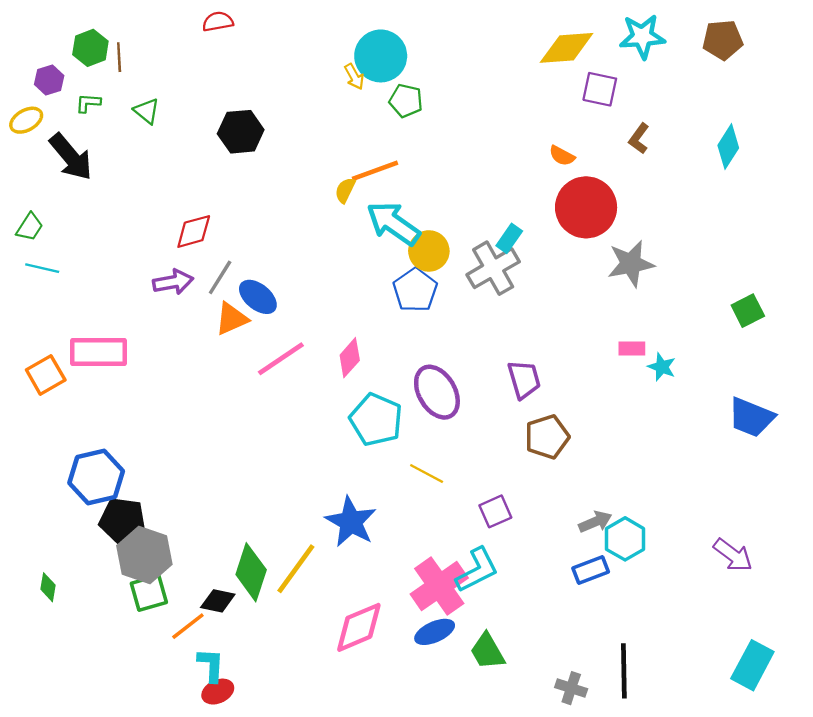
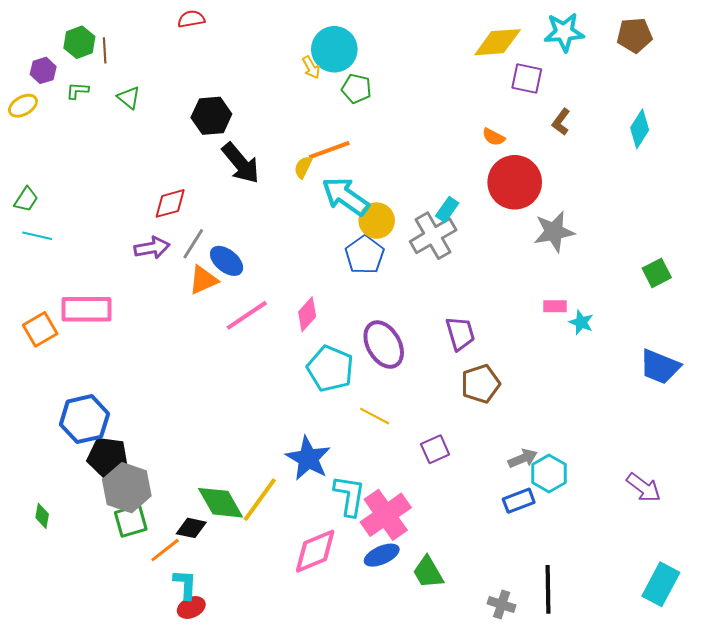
black arrow: (71, 157) -> (241, 163), moved
cyan L-shape: (477, 570) -> (349, 496), moved, turned -54
green diamond: (251, 572) -> (220, 503), turned -48

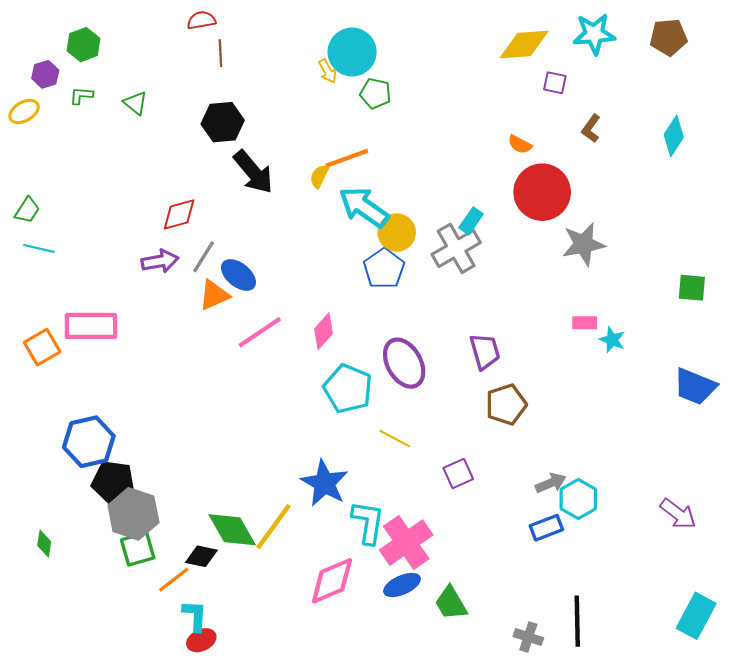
brown line: (105, 50) -> (220, 53), moved
purple square: (527, 79) -> (555, 83), size x0.7
green square: (657, 273) -> (692, 288), turned 32

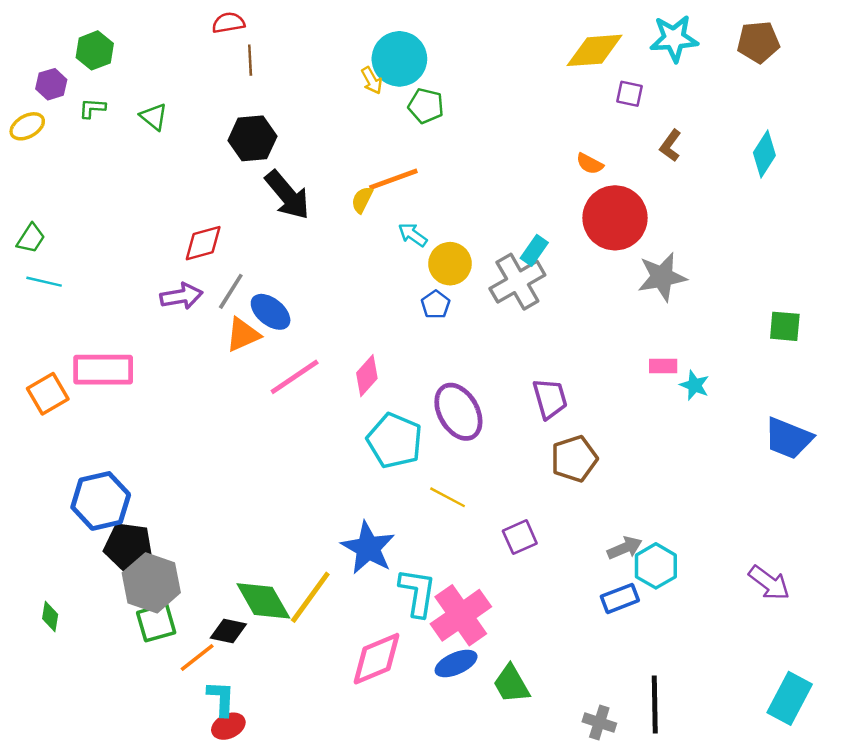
cyan arrow: (364, 207) -> (413, 235), size x0.5
blue pentagon: (384, 269) -> (436, 305), size x0.6

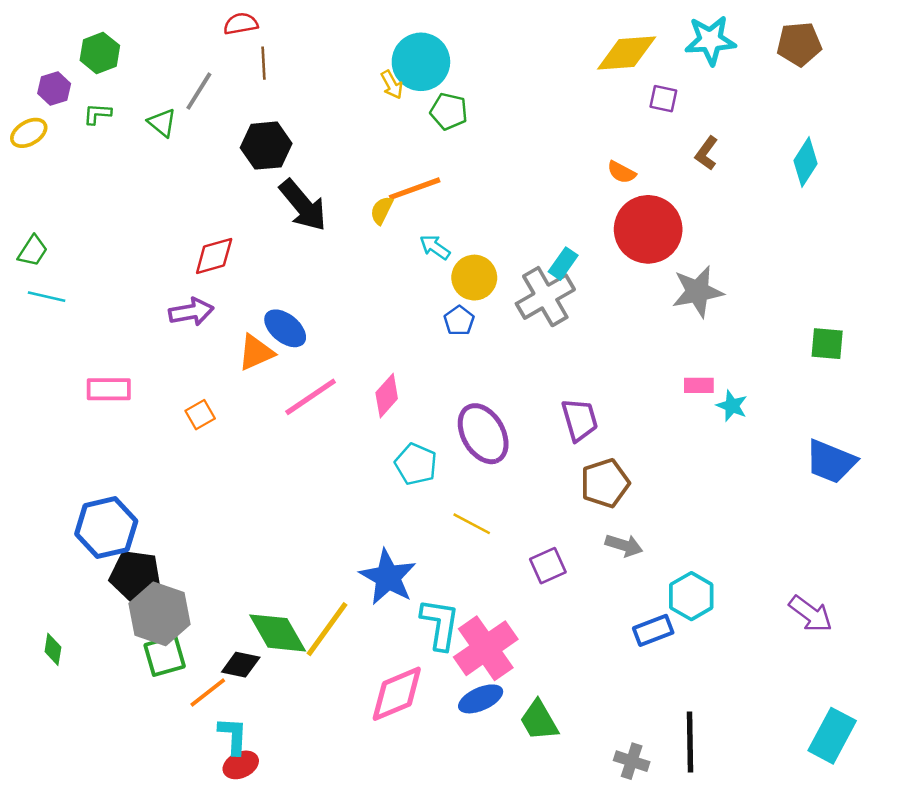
gray line: (231, 291) -> (199, 91), moved
pink rectangle: (103, 370) -> (109, 389), size x0.7
orange square: (48, 394) -> (200, 415), moved, size x0.7
cyan pentagon: (395, 441) -> (416, 464), size x0.7
gray arrow: (625, 548) -> (624, 545), moved, turned 40

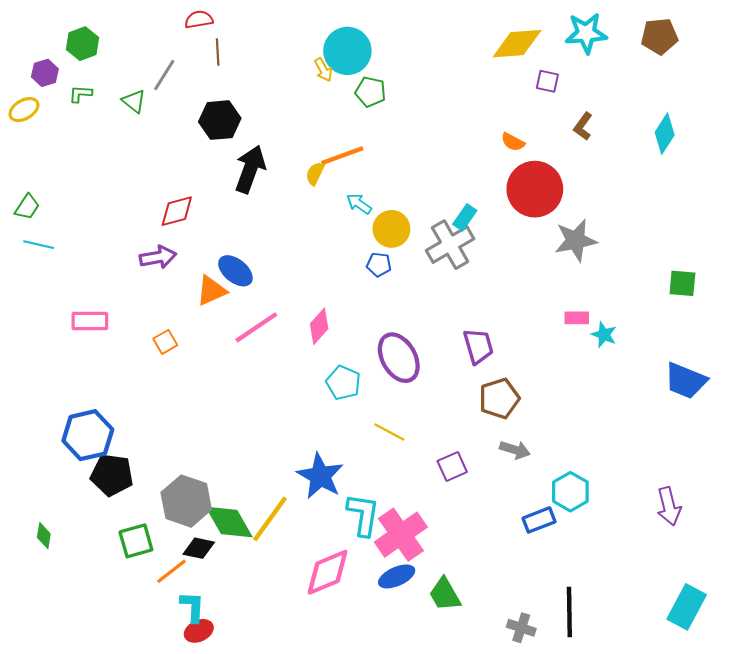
black arrow: (303, 205) -> (250, 169), turned -120
blue pentagon: (459, 321) -> (379, 264), turned -30
gray hexagon: (160, 614) -> (186, 501), moved
purple arrow: (811, 614) -> (669, 506), turned 39

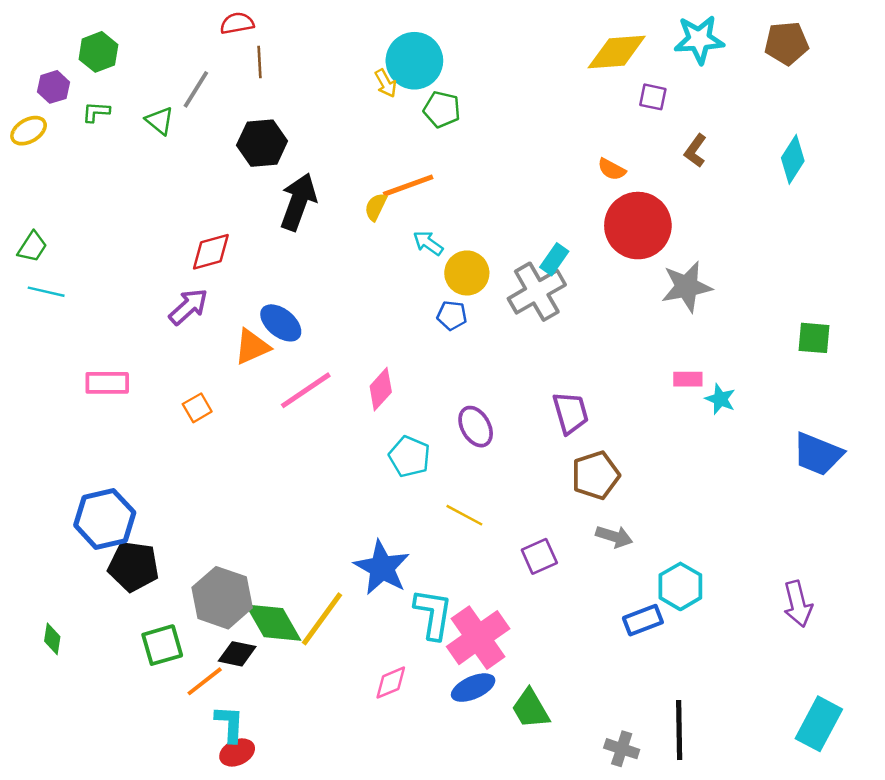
purple arrow: (158, 257) -> (188, 307), turned -32
purple ellipse: (399, 358) -> (476, 427), size x0.7
pink diamond: (328, 572) -> (391, 683), size x0.6

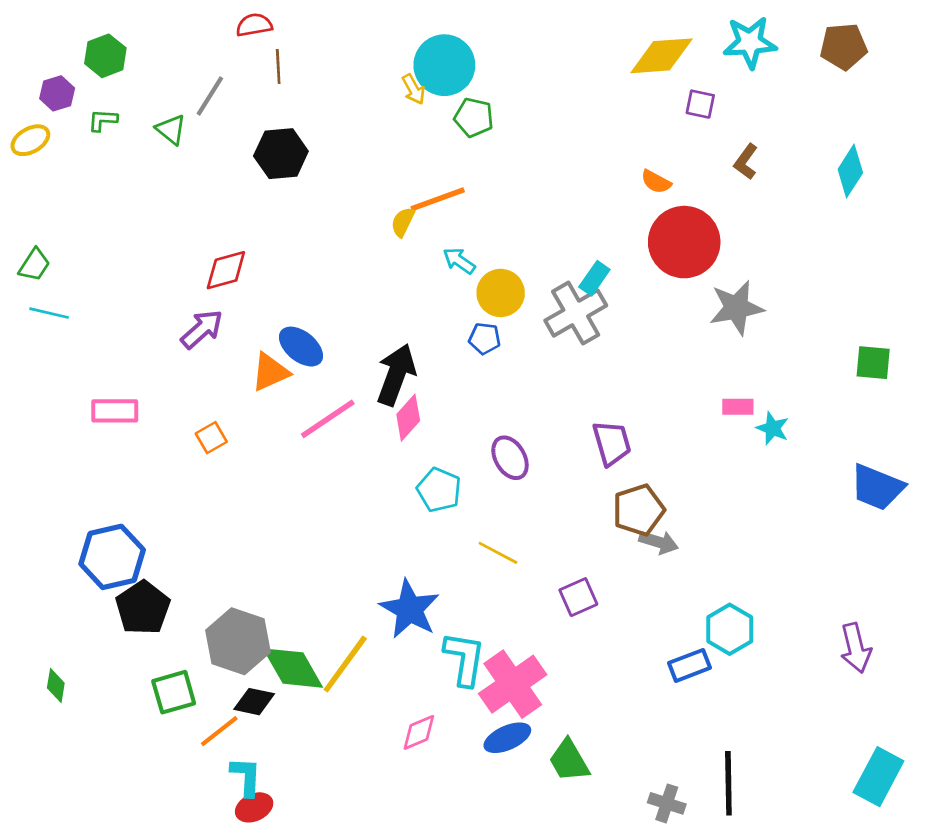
black arrow: (298, 202) -> (396, 375), moved
gray arrow: (614, 536) -> (659, 542), moved
black pentagon: (133, 566) -> (143, 608), turned 30

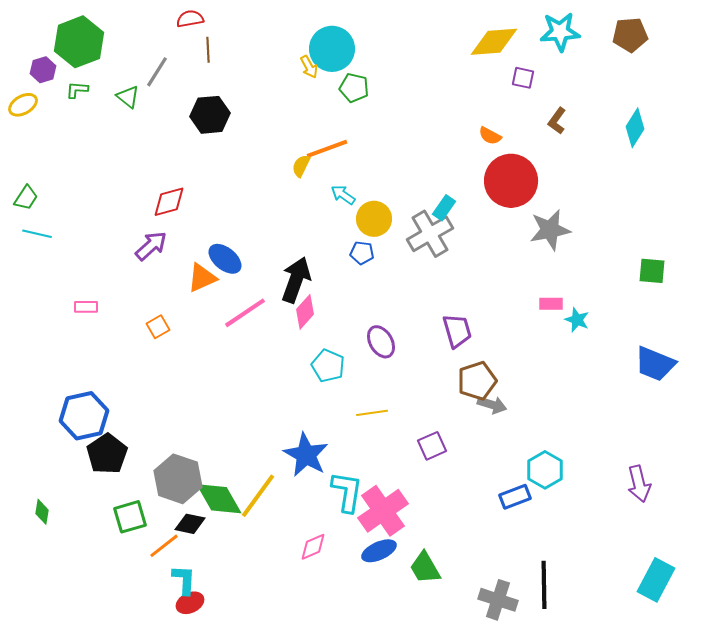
green hexagon: (105, 56) -> (79, 42), size x1.6
pink rectangle: (115, 411) -> (86, 307), size x0.7
yellow line: (498, 553) -> (372, 413), turned -36
gray cross: (667, 803) -> (498, 600), size x1.4

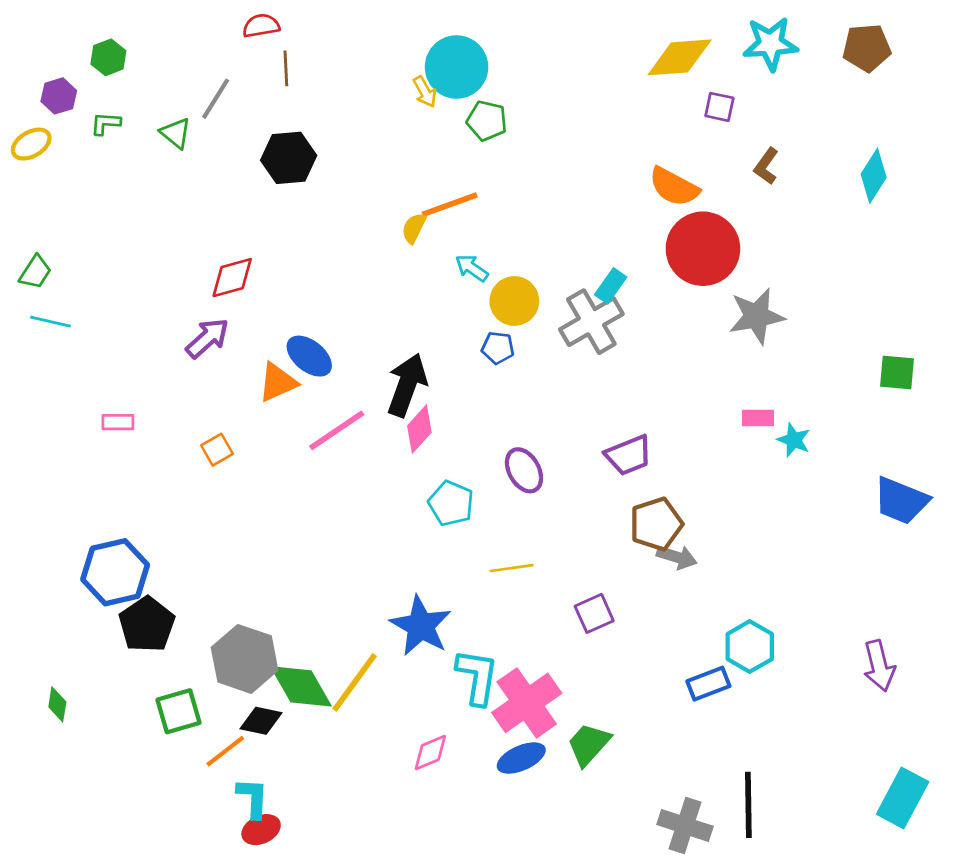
green hexagon: (79, 42) -> (108, 57), size x0.5
orange semicircle: (490, 136) -> (674, 187), size x1.6
purple trapezoid: (457, 331) -> (629, 455), turned 84
green trapezoid: (425, 568) -> (589, 744), moved, turned 72

